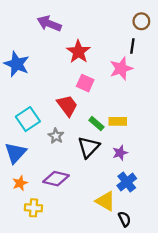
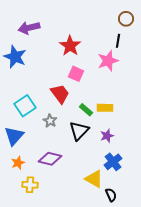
purple arrow: (49, 24) -> (29, 28), moved, turned -35

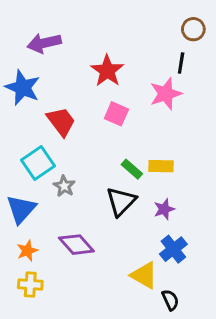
red trapezoid: (60, 94) -> (61, 121), moved
gray star: (50, 121) -> (64, 186), moved
purple diamond: (50, 159) -> (76, 245), turned 35
yellow cross: (30, 185) -> (30, 285), moved

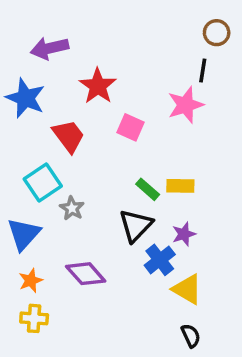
red star: (107, 71) -> (98, 86), moved
blue cross: (173, 249) -> (160, 260), moved
yellow triangle: (144, 275) -> (187, 289), moved

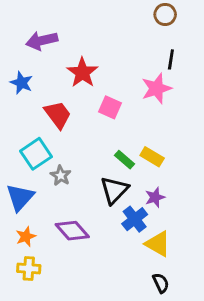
brown circle: (217, 33) -> (165, 14), moved
blue star: (25, 98) -> (21, 83), size x0.7
yellow rectangle: (180, 186) -> (152, 157), turned 30

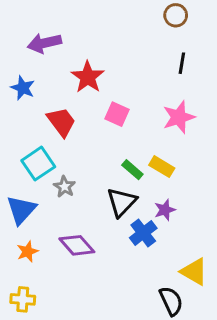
pink star: (156, 89) -> (179, 117), moved
yellow triangle: (158, 244) -> (194, 272), moved
yellow cross: (29, 268) -> (23, 299), moved
black semicircle: (161, 283) -> (171, 301), size x1.4

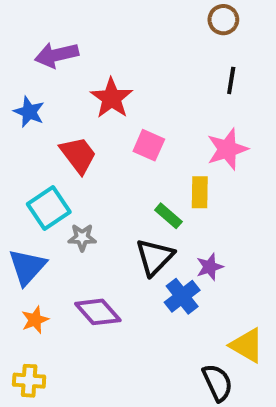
yellow rectangle: (162, 167) -> (200, 192), moved, turned 60
gray star: (64, 187) -> (82, 237), turned -30

